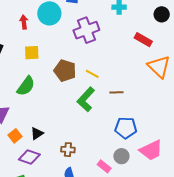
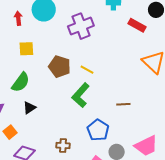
red rectangle: (143, 40) -> (137, 25), moved
brown line: (116, 92) -> (123, 104), moved
blue pentagon: (126, 128) -> (98, 130), moved, turned 30
black triangle: (37, 133) -> (29, 108), moved

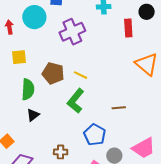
red rectangle: (137, 25) -> (128, 28), turned 60
green semicircle: (21, 82) -> (28, 89), moved, turned -30
black triangle: (29, 108) -> (33, 115), moved

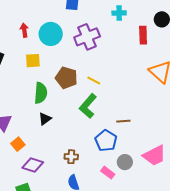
cyan circle: (34, 17) -> (51, 34), moved
brown line: (119, 108) -> (123, 121), moved

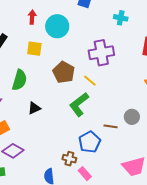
cyan cross: (119, 13) -> (121, 18), moved
purple cross: (87, 37) -> (101, 53), moved
green semicircle: (41, 93) -> (19, 80), moved
brown cross: (71, 157) -> (69, 159), moved
gray circle: (125, 162) -> (132, 117), moved

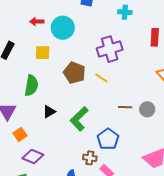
red arrow: (32, 17) -> (37, 22), turned -88
green L-shape: (79, 104) -> (79, 119), moved
brown line: (111, 126) -> (125, 107), moved

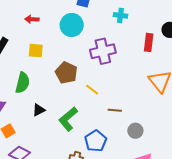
cyan circle: (63, 28) -> (72, 25), moved
yellow line: (101, 78) -> (92, 90), moved
gray circle: (147, 109) -> (135, 131), moved

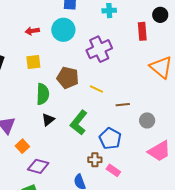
red arrow: (32, 19) -> (32, 31), moved
green semicircle: (22, 83) -> (43, 94), moved

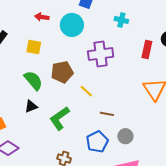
brown pentagon: (68, 78) -> (62, 72), turned 30
green semicircle: (43, 94) -> (33, 80), turned -60
blue pentagon: (110, 139) -> (97, 142), moved

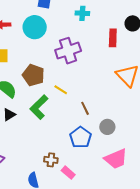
brown pentagon: (62, 72) -> (33, 75), turned -30
brown line: (107, 114) -> (85, 108), turned 64
green L-shape: (60, 118) -> (39, 107), moved

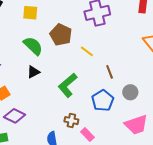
green L-shape: (39, 107) -> (68, 85), moved

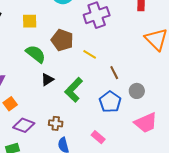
black triangle: (33, 72) -> (47, 80), moved
brown cross: (71, 121) -> (56, 123), moved

